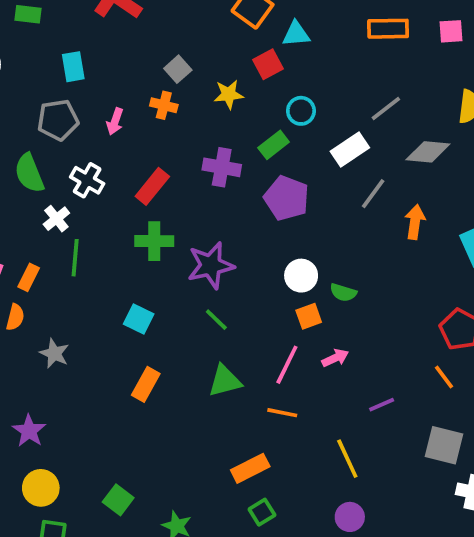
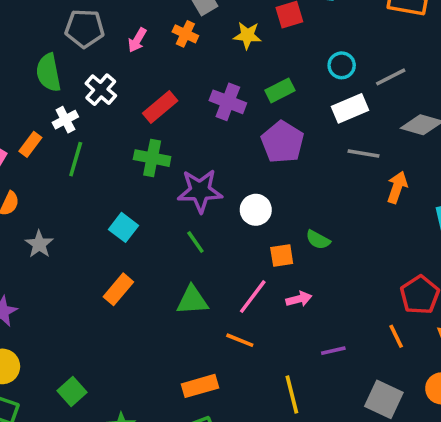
cyan circle: (301, 111) -> (342, 65), moved
gray line: (373, 194) -> (363, 153), turned 52
white circle: (301, 276) -> (256, 210), moved
orange rectangle: (29, 277) -> (30, 144), moved

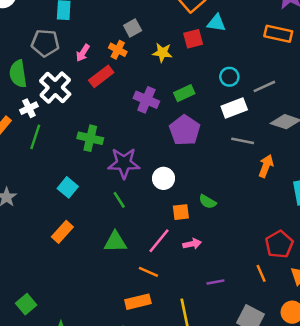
white cross: (101, 90) -> (55, 88), size x1.4
red rectangle: (160, 107) -> (101, 76), moved
orange rectangle: (200, 386) -> (138, 302), moved

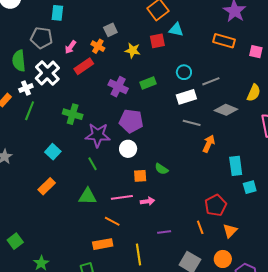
purple pentagon: (185, 130) -> (131, 121), moved, turned -30
pink line: (159, 241) -> (122, 197), turned 40

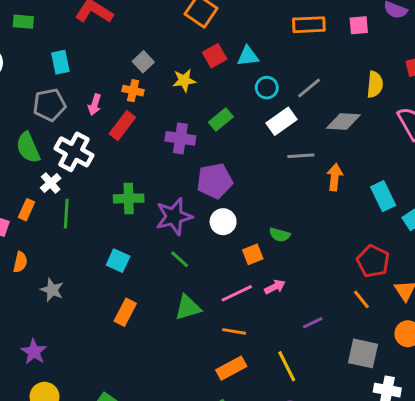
cyan triangle: (176, 30) -> (248, 56), moved

